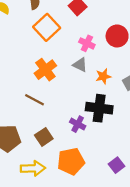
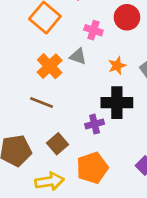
gray triangle: (80, 65) -> (78, 56), moved
purple cross: (78, 124) -> (95, 124), turned -35

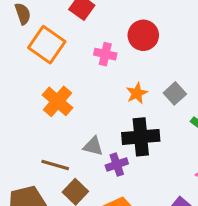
gray triangle: (78, 56) -> (93, 146), moved
brown line: (41, 102) -> (55, 165), moved

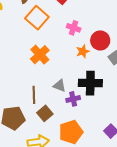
red circle: (143, 35) -> (100, 40), moved
orange star: (137, 93) -> (83, 51), moved
brown line: (55, 165) -> (34, 95), turned 66

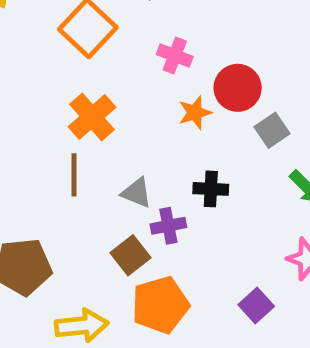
black cross: (90, 83) -> (211, 189), size x0.6
brown line: (34, 95) -> (74, 175), moved
brown square: (45, 113) -> (131, 255), moved

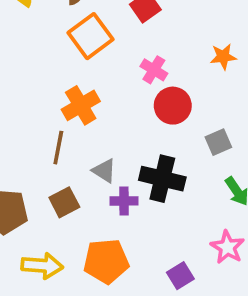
red circle: (238, 88) -> (173, 106), moved
orange star: (195, 113) -> (223, 57), moved
black cross: (211, 189) -> (162, 179), size x1.6
brown square: (131, 255) -> (64, 202), moved

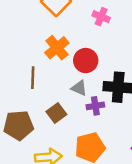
red circle: (173, 106) -> (86, 61), moved
brown line: (58, 148) -> (33, 78), moved

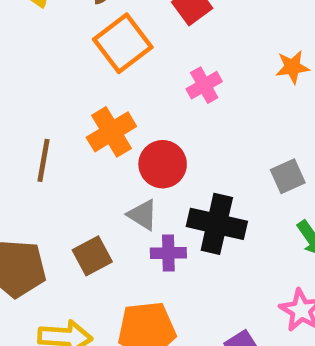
pink cross: (101, 17) -> (204, 85), turned 30
brown line: (33, 78) -> (44, 160), moved

